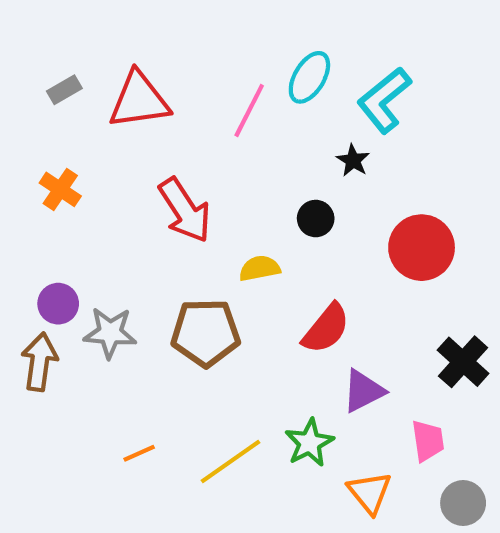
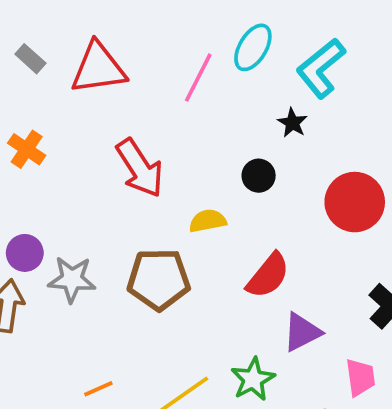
gray rectangle: (64, 90) -> (30, 59), turned 72

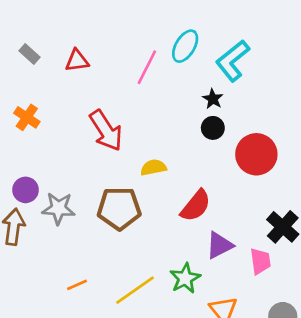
red triangle: (98, 68) -> (77, 61), size x0.6
black circle: (259, 176) -> (213, 128), moved
pink trapezoid: (360, 377) -> (260, 261), moved

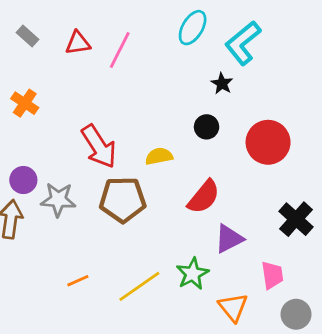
pink line: (147, 67) -> (120, 50), moved
black circle: (213, 128) -> (207, 127), moved
red arrow: (106, 131) -> (99, 146), moved
pink trapezoid: (260, 261) -> (272, 275), moved

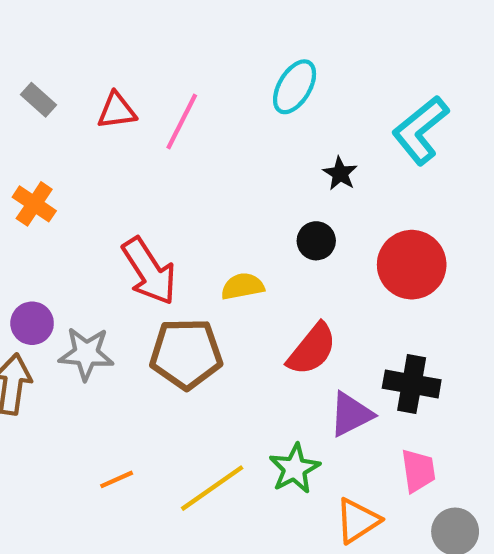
cyan L-shape: (243, 43) -> (420, 130), moved
black cross: (296, 219) -> (412, 384), moved, turned -32
orange triangle: (233, 307) -> (357, 521), turned 36

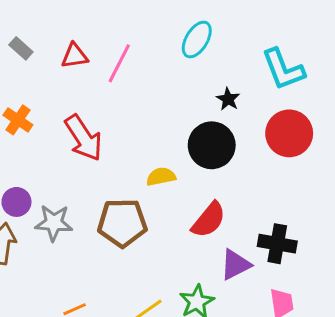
cyan L-shape: (420, 130) -> (283, 69), turned -72
black circle: (316, 241) -> (212, 145), size x1.8
red circle: (412, 265) -> (289, 133), moved
red arrow: (149, 271) -> (84, 138), moved

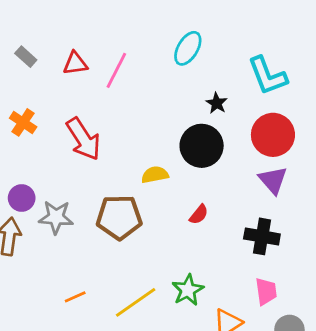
red semicircle: (209, 220) -> (199, 214), size x0.6
purple triangle: (236, 265) -> (273, 180), moved, turned -44

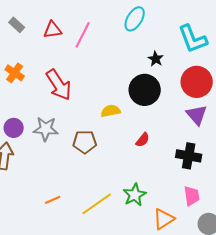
gray star: (56, 217) -> (46, 129), moved
brown pentagon: (119, 217) -> (85, 142), size x0.7

